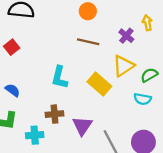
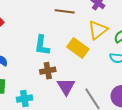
brown cross: (55, 114) -> (48, 71), moved

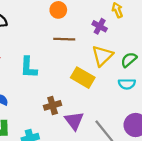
cyan L-shape: (42, 45) -> (29, 67), moved

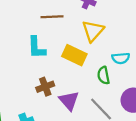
green semicircle: (129, 60) -> (103, 75), moved, turned -56
cyan L-shape: (29, 67) -> (37, 48), moved

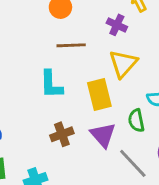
yellow rectangle: (74, 55) -> (99, 94), turned 50
purple triangle: (69, 101) -> (103, 135), moved

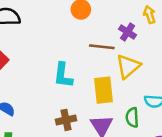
brown line: (71, 45) -> (102, 47), moved

